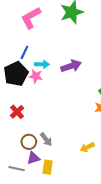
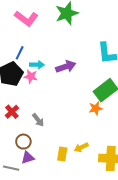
pink L-shape: (31, 18) -> (26, 18), turned -115
gray arrow: (46, 139) -> (38, 120), moved
yellow rectangle: (48, 167) -> (62, 154), moved

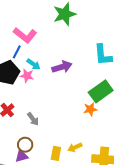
pink L-shape: (26, 18) -> (25, 35), moved
cyan arrow: (37, 65) -> (33, 64), turned 32
brown circle: (23, 142) -> (25, 145), moved

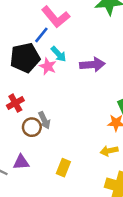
brown circle: (25, 145) -> (32, 127), moved
yellow arrow: (75, 147) -> (109, 151), moved

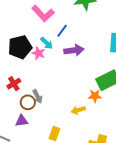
blue line: (41, 35) -> (62, 31), moved
yellow arrow: (109, 151) -> (78, 110), moved
purple triangle: (21, 162) -> (22, 121), moved

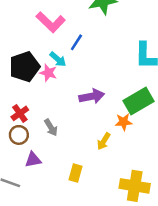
purple arrow: (74, 50) -> (92, 96), moved
brown circle: (28, 102) -> (19, 135), moved
yellow arrow: (78, 110) -> (104, 141), turned -40

